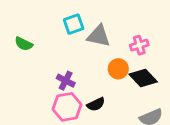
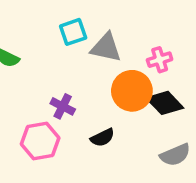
orange circle: (118, 69) -> (132, 91), size x1.5
pink hexagon: (67, 107) -> (40, 141), moved

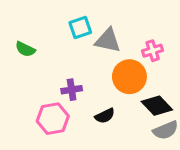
black diamond: (165, 103) -> (157, 106), moved
purple cross: (63, 106) -> (72, 90), turned -36

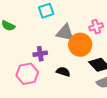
gray triangle: (108, 41) -> (65, 33), moved
black semicircle: (105, 116) -> (63, 72), turned -136

